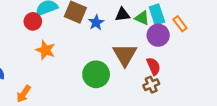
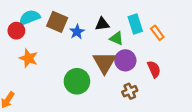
green triangle: (142, 18) -> (117, 38), moved
purple circle: (158, 35) -> (125, 60), moved
red semicircle: (154, 66) -> (154, 69), moved

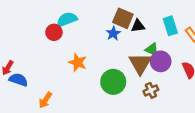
brown square: (57, 22) -> (123, 18), moved
green triangle: (117, 38) -> (152, 50), moved
orange star: (29, 58) -> (78, 62), moved
brown cross: (130, 91) -> (151, 90), moved

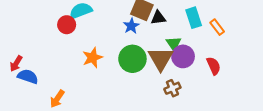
green triangle: (152, 50) -> (174, 44), turned 32
orange star: (78, 62) -> (92, 58), turned 30
green circle: (113, 82) -> (132, 59), moved

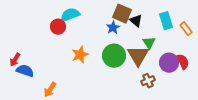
black triangle: (158, 18) -> (136, 21), turned 48
purple circle: (183, 56) -> (169, 63), moved

